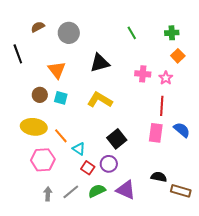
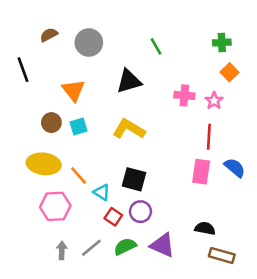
green line: (132, 33) -> (156, 46), moved
cyan square: (61, 98) -> (79, 126), turned -32
black square: (117, 139) -> (134, 179), moved, turned -36
brown rectangle: (181, 191) -> (222, 255), moved

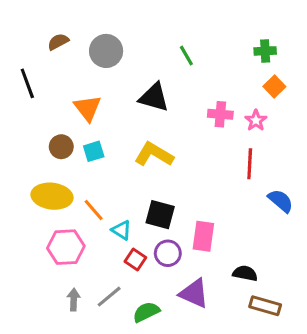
black triangle: (129, 81) -> (154, 97), turned 32
pink rectangle: (201, 172) -> (203, 236), moved
green semicircle: (125, 246) -> (146, 312), moved

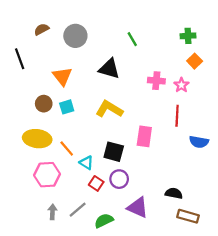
blue semicircle: (281, 201) -> (199, 142), turned 150
pink rectangle: (203, 236) -> (144, 136), moved

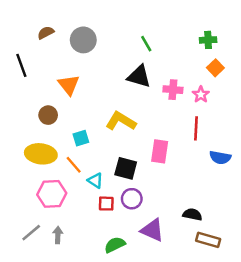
black triangle: (109, 69) -> (139, 76), moved
cyan square: (67, 107) -> (81, 138), moved
red square: (96, 183) -> (106, 204), turned -32
gray line: (78, 210) -> (31, 233), moved

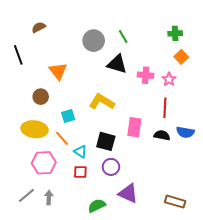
gray circle: (83, 40) -> (94, 41), moved
red square: (106, 204) -> (80, 172), moved
black semicircle: (192, 214) -> (162, 135), moved

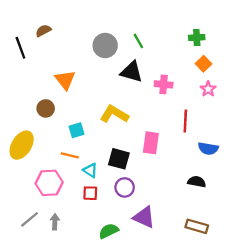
black line: (18, 55) -> (20, 48), moved
pink star: (169, 79) -> (208, 89), moved
yellow ellipse: (35, 129) -> (22, 145), moved, turned -65
black semicircle: (162, 135) -> (197, 182), moved
orange line: (62, 138) -> (70, 155), turned -35

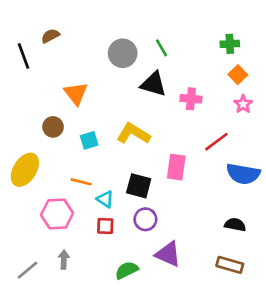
red line: (185, 121) -> (216, 142), turned 50
cyan square: (77, 130) -> (89, 140), moved
blue semicircle: (208, 149) -> (243, 174), size x1.4
black semicircle: (197, 182) -> (235, 225), moved
gray line: (30, 219) -> (28, 270), moved

